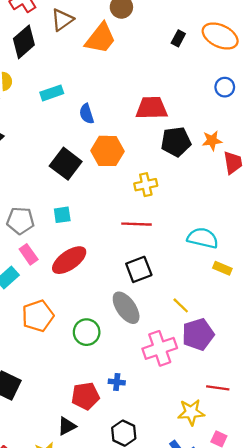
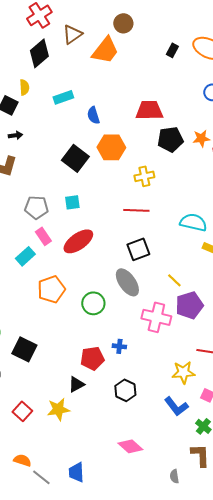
pink cross: (160, 348) -> (156, 317), turned 32

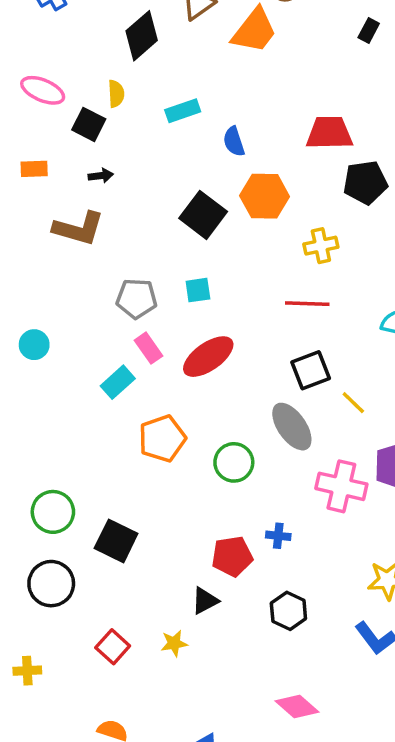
yellow line: (174, 280) -> (353, 403), moved
yellow star: (58, 409) -> (174, 643), size x0.7

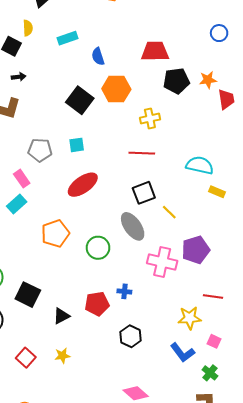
pink rectangle: (148, 348) -> (22, 179), moved
cyan rectangle: (118, 382) -> (17, 204), moved
black triangle: (205, 601) -> (61, 316), moved

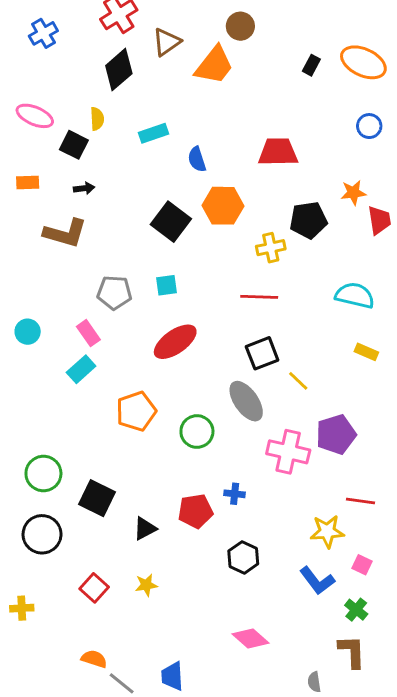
black pentagon: (176, 81) -> (308, 220), moved
cyan semicircle: (200, 165) -> (355, 295), moved

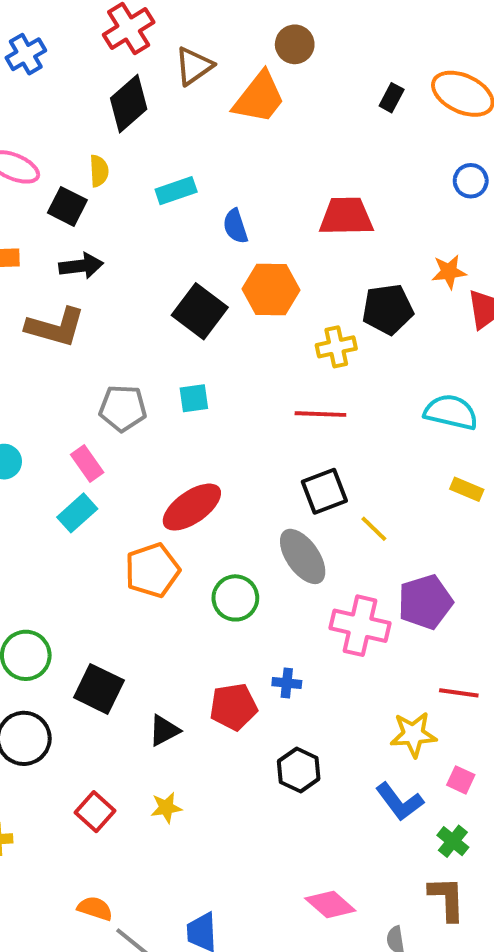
black arrow: (84, 188) -> (81, 266), size x1.5
red ellipse: (175, 342) -> (192, 507), moved
pink diamond: (251, 639) -> (330, 904), moved

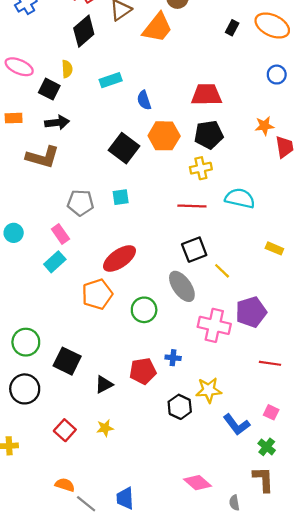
black pentagon: (388, 309) -> (209, 135), moved
cyan semicircle: (451, 412) -> (240, 198), moved
yellow star: (413, 734) -> (209, 390), moved

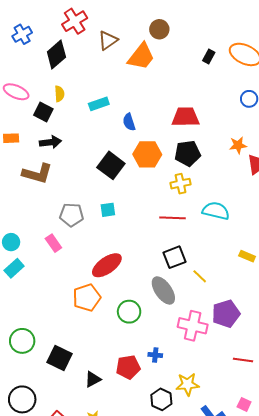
black diamond: (84, 31) -> (56, 54), moved
cyan rectangle: (55, 262) -> (14, 268), moved
black circle: (25, 389) -> (22, 399), moved

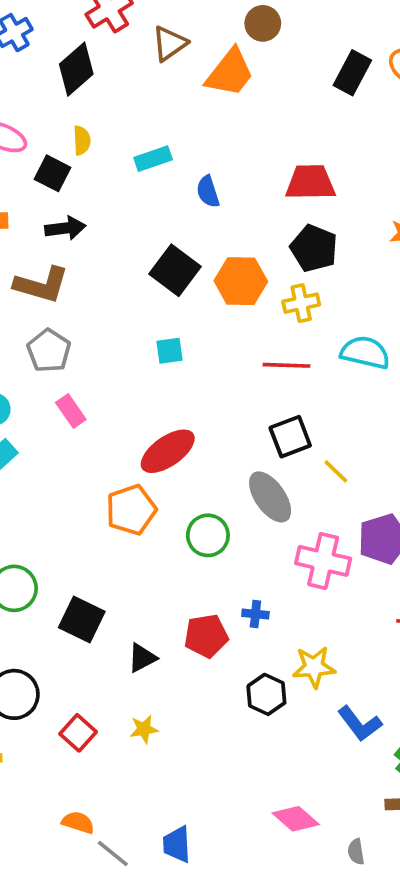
black rectangle: (209, 56) -> (352, 73), size x1.6
black pentagon: (188, 153) -> (314, 248), turned 30
orange hexagon: (147, 154) -> (241, 281), moved
gray pentagon: (72, 215) -> (49, 351), moved, turned 30

